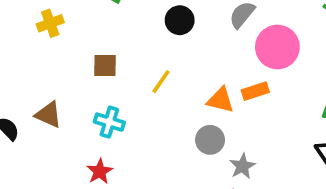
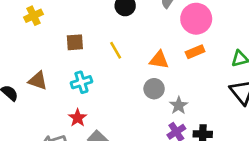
yellow line: (161, 82) -> (116, 50), turned -60
orange rectangle: (255, 91) -> (195, 52), moved
cyan cross: (109, 122) -> (81, 82), turned -30

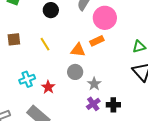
orange rectangle: (195, 52) -> (97, 41), moved
cyan cross: (81, 82) -> (27, 79), moved
red star: (78, 118) -> (48, 87), moved

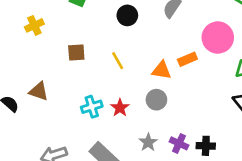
pink circle: (105, 18) -> (218, 38), moved
gray star: (94, 84) -> (148, 142), moved
red star: (48, 87) -> (120, 108), moved
purple cross: (93, 104) -> (179, 143), turned -32

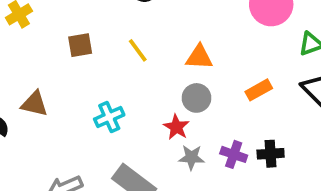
orange rectangle: (187, 59) -> (259, 90), moved
red star: (120, 108) -> (176, 127), moved
gray star: (148, 142) -> (191, 157), turned -30

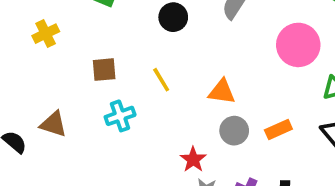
gray circle: (196, 98) -> (234, 131), moved
cyan cross: (109, 117) -> (120, 116), moved

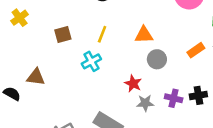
yellow line: (161, 80) -> (102, 34), turned 63
cyan cross: (120, 116) -> (91, 61), moved
orange rectangle: (278, 129) -> (196, 50), moved

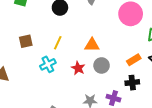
red star: (133, 84) -> (78, 68), moved
black cross: (198, 95) -> (132, 83), moved

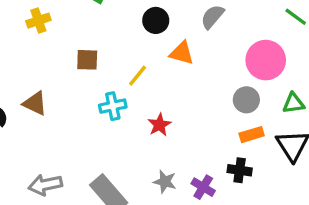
orange triangle: (92, 45) -> (182, 53), moved
gray circle: (102, 65) -> (246, 100), moved

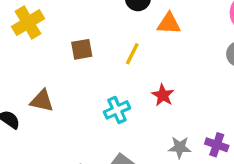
yellow cross: (38, 21) -> (28, 23), size x1.4
cyan cross: (113, 106) -> (117, 110), moved

